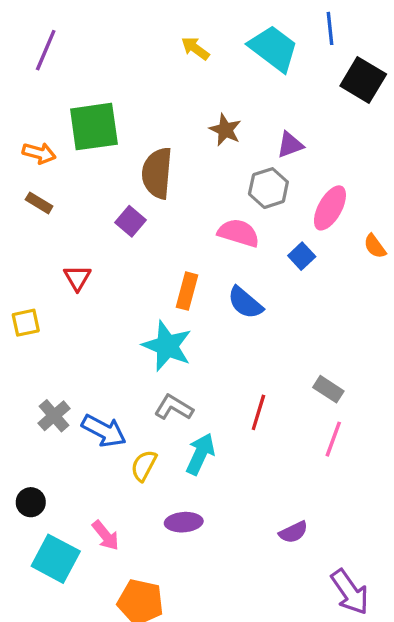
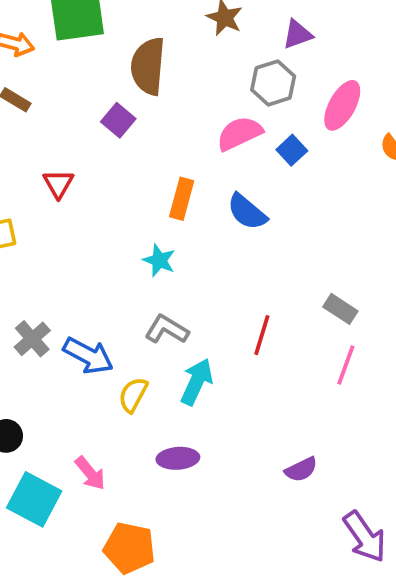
pink semicircle: (239, 233) -> (240, 133), turned -42
blue square: (302, 256) -> (292, 150), moved
cyan star: (167, 346) -> (159, 260), size x0.6

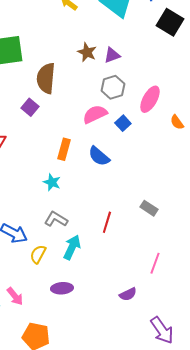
purple triangle: (297, 34) -> (112, 55), moved
pink line: (346, 365) -> (155, 263), moved

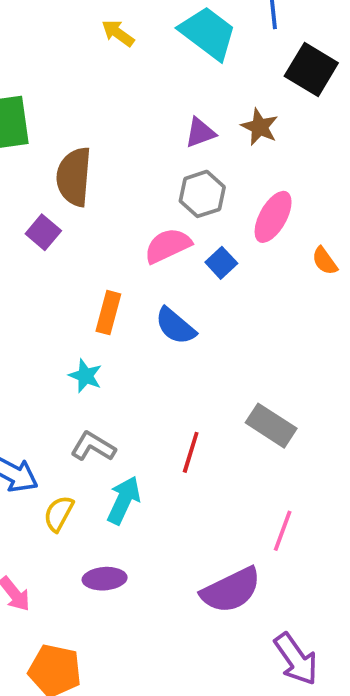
brown star: (87, 52) -> (260, 127), moved
gray rectangle: (149, 208) -> (271, 426), size x1.4
purple semicircle: (128, 294) -> (231, 590), size x1.8

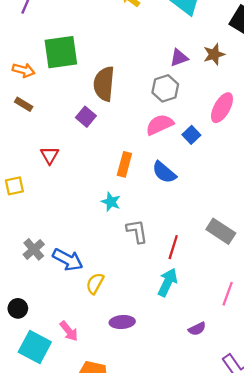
brown star: (260, 127) -> (214, 54), turned 30
gray hexagon: (202, 194) -> (165, 88), moved
gray L-shape: (93, 447) -> (137, 231), moved, turned 50
cyan arrow: (124, 500) -> (168, 282), moved
purple semicircle: (231, 590) -> (197, 329), size x0.5

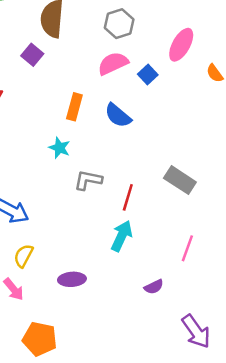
gray L-shape: (137, 231) -> (88, 180), turned -70
yellow semicircle: (95, 283) -> (24, 256), moved

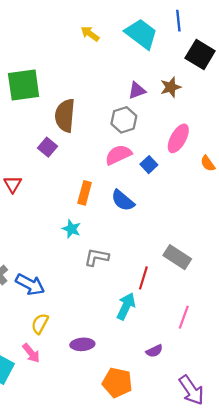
red line: (128, 197) -> (143, 278), moved
orange pentagon: (40, 339) -> (117, 383), moved

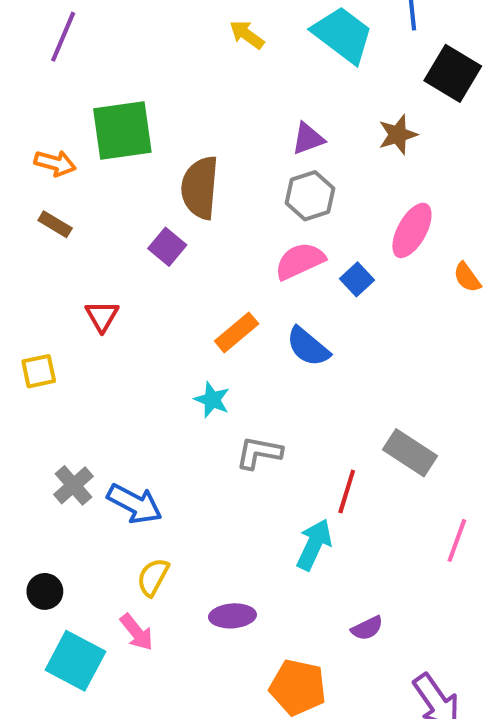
purple triangle: (137, 90) -> (308, 139), moved
orange rectangle: (85, 193) -> (237, 332), turned 35
pink line: (184, 317) -> (457, 540), moved

